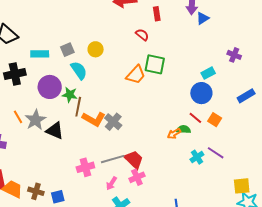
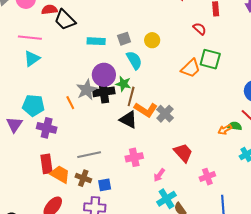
black cross: (15, 74) -> (104, 92), moved
gray star: (35, 120) -> (87, 90), moved
black triangle: (55, 131) -> (128, 120), moved
gray line: (113, 159) -> (89, 155), moved
pink cross: (137, 177) -> (207, 177), moved

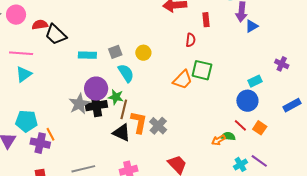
red semicircle: (200, 29) -> (191, 40), turned 56
orange line: (70, 103) -> (51, 134), moved
orange L-shape: (146, 110) -> (139, 122), turned -110

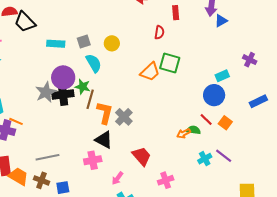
black triangle: (122, 133) -> (104, 140), moved
orange line: (51, 134) -> (16, 121), turned -40

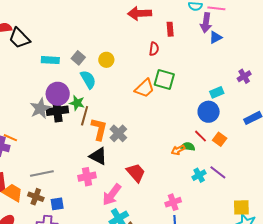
gray square: (84, 42) -> (78, 58), turned -32
purple cross: (250, 60) -> (244, 76), turned 32
pink arrow: (117, 178) -> (112, 195), size x1.6
pink cross: (166, 180) -> (173, 202), moved

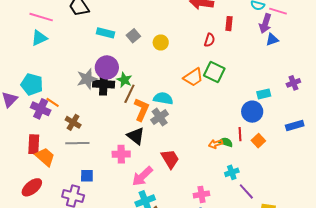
cyan semicircle: (88, 80) -> (163, 98), moved, turned -60
red line: (200, 136) -> (240, 134), turned 32
purple line: (218, 172) -> (246, 191), moved
brown cross: (36, 197) -> (73, 122), moved

